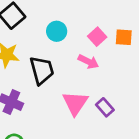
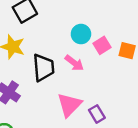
cyan circle: (57, 31) -> (81, 34), moved
pink arrow: (88, 62) -> (74, 63), moved

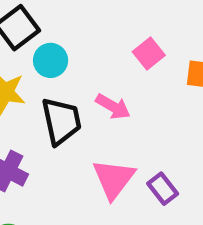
cyan circle: (81, 34) -> (51, 60), moved
pink square: (102, 45) -> (149, 54), moved

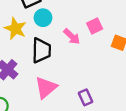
pink arrow: (113, 107) -> (72, 36), moved
pink triangle: (114, 179) -> (46, 88), moved

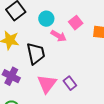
cyan circle: (43, 18) -> (46, 19), moved
purple rectangle: (86, 97) -> (70, 83), moved

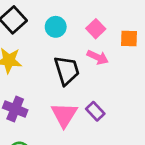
pink arrow: (59, 36) -> (98, 57), moved
black trapezoid: (36, 53) -> (67, 70), moved

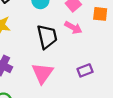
purple rectangle: (95, 111) -> (85, 70), moved, turned -72

